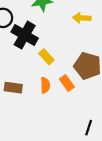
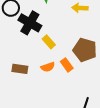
orange semicircle: (45, 85) -> (48, 67), turned 72

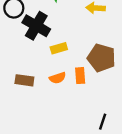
yellow rectangle: (49, 42) -> (59, 48), turned -64
orange rectangle: (67, 65) -> (80, 76), turned 32

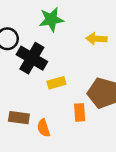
orange semicircle: (58, 78) -> (43, 128), moved, turned 91

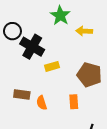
green star: (51, 19) -> (60, 16), moved, turned -30
orange rectangle: (80, 112) -> (74, 102), moved

